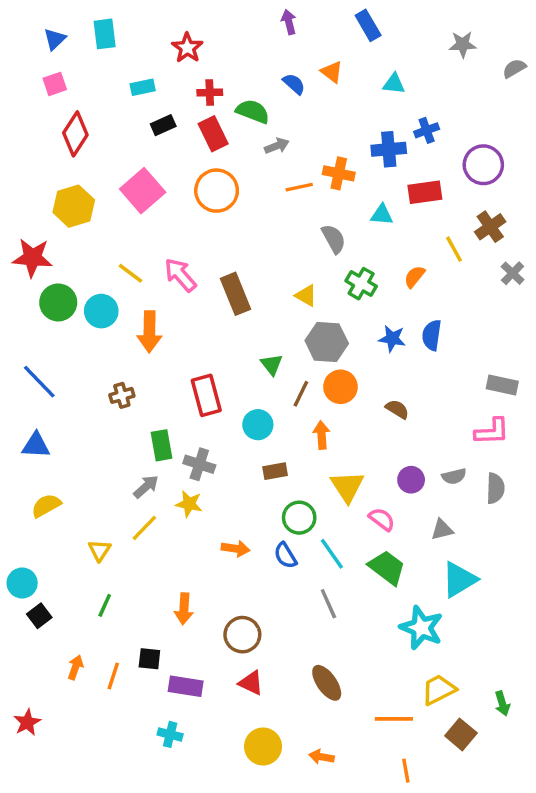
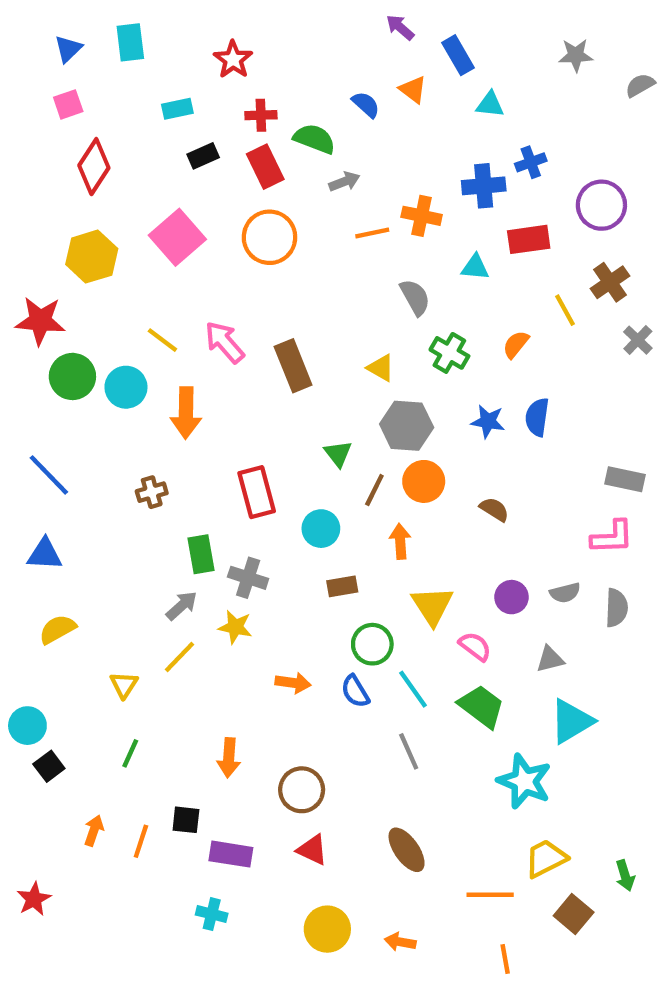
purple arrow: (289, 22) -> (400, 27), moved, turned -35
blue rectangle: (368, 25) -> (458, 55), moved

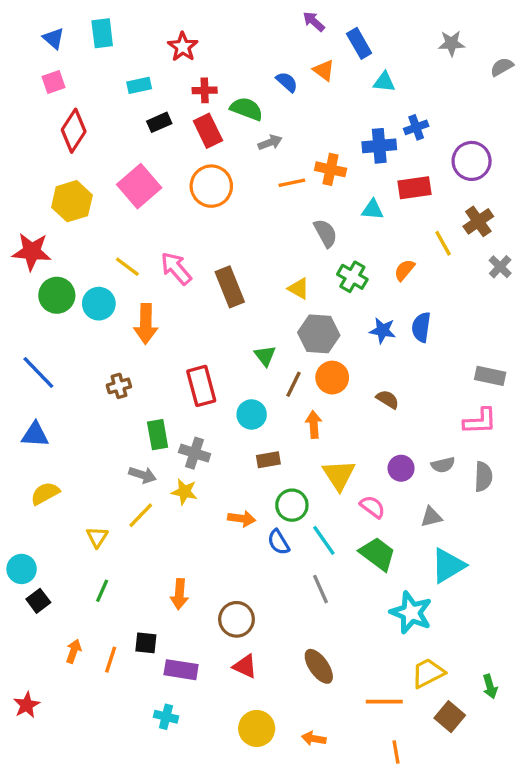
blue triangle: (68, 49) -> (53, 38), turned -35
gray arrow: (182, 606) -> (142, 475), turned 60
orange arrow: (293, 683) -> (242, 519), moved

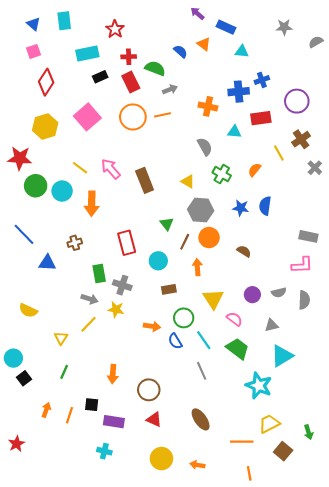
blue rectangle: (359, 43) -> (226, 27), turned -36
cyan rectangle: (139, 85) -> (87, 54), size x1.5
orange line: (292, 183) -> (163, 115), moved
blue triangle: (35, 435) -> (47, 263), moved
yellow semicircle: (45, 493) -> (28, 311), turned -126

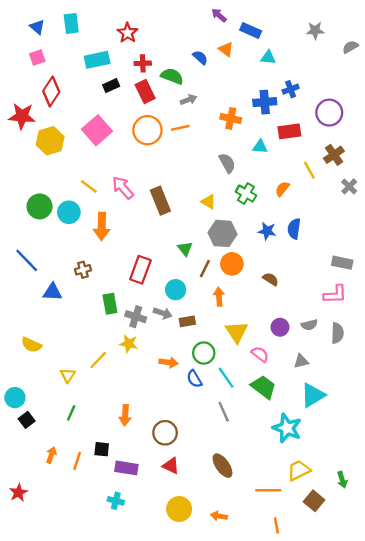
red star: (20, 158) -> (22, 116), moved
red rectangle: (127, 243) -> (140, 270), turned 35
gray arrow: (90, 299) -> (163, 313), moved

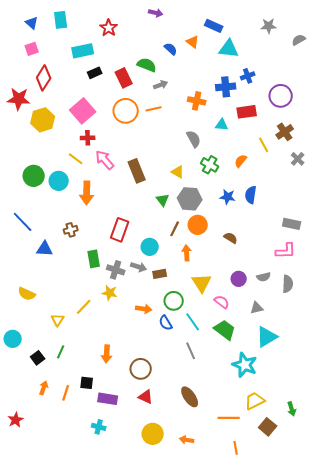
purple arrow: (219, 15) -> (156, 13), moved, turned 152
cyan triangle: (268, 57) -> (229, 49), size x1.5
red cross: (143, 63) -> (88, 138), moved
green triangle: (185, 249) -> (163, 200), moved
black square: (27, 420) -> (38, 358), moved

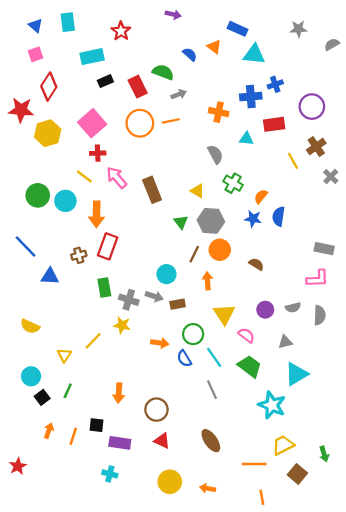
orange semicircle: (241, 161) -> (261, 196), moved
red rectangle: (120, 230) -> (108, 246), moved
cyan circle: (13, 339) -> (31, 376), moved

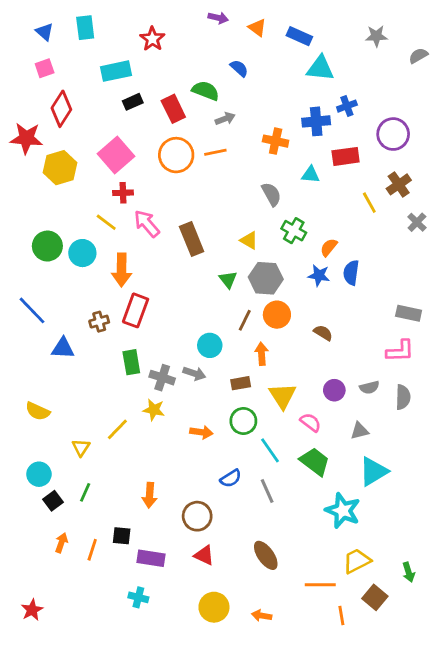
orange triangle: (214, 47) -> (257, 28), moved
brown rectangle: (178, 304) -> (241, 383), moved
blue semicircle: (184, 359) -> (231, 478), moved, turned -91
red star: (18, 466) -> (32, 610), moved
orange line: (262, 497) -> (341, 616), moved

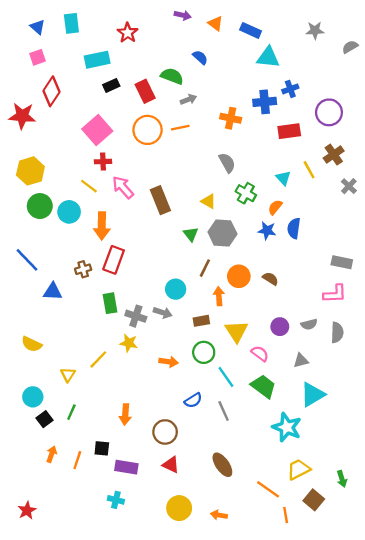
yellow hexagon: (60, 168) -> (30, 171), moved
cyan triangle: (311, 175) -> (283, 178), moved, turned 42
orange circle: (277, 315) -> (239, 276), moved
orange line: (320, 585) -> (268, 489), turned 35

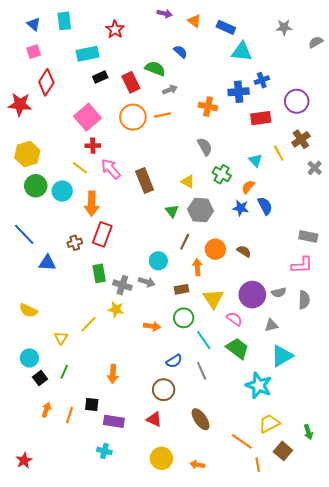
blue semicircle: (294, 228) -> (265, 206), turned 144
purple circle: (280, 327) -> (252, 295), size x1.6
brown circle: (165, 432) -> (164, 390), moved

